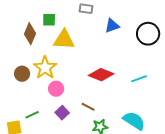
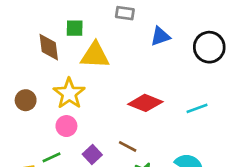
brown diamond: (30, 34) -> (49, 47), turned -30
brown circle: (22, 74) -> (26, 100), moved
pink circle: (56, 89) -> (66, 126), moved

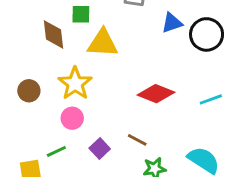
black circle: (209, 47) -> (207, 34), moved

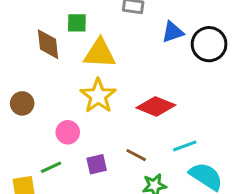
yellow star: (75, 84) -> (98, 96), moved
cyan line: (211, 99) -> (185, 146), moved
purple square: (100, 149) -> (97, 164), turned 30

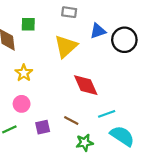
yellow triangle: (100, 53) -> (66, 46), moved, turned -45
yellow star: (98, 96) -> (24, 73), moved, size x0.7
red diamond: (156, 106) -> (86, 85), turned 44

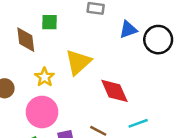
yellow triangle: (66, 46) -> (78, 62), moved
pink circle: (22, 104) -> (42, 112), size x1.6

